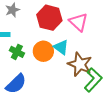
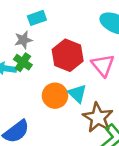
green cross: (17, 52) -> (23, 62), moved

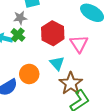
orange circle: (55, 96) -> (29, 74), moved

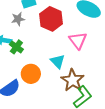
red hexagon: (53, 33) -> (51, 19), moved
green cross: (18, 35) -> (16, 47), moved

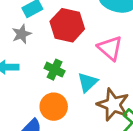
green cross: (16, 47) -> (55, 70), moved
cyan triangle: (58, 61) -> (87, 82), turned 42

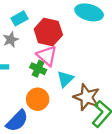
pink triangle: (110, 48) -> (47, 56), moved

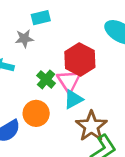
red hexagon: (48, 32) -> (80, 60), moved
pink triangle: (47, 56) -> (69, 81), moved

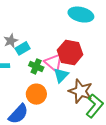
cyan rectangle: (41, 18) -> (23, 48), moved
red hexagon: (80, 60) -> (70, 52), moved

